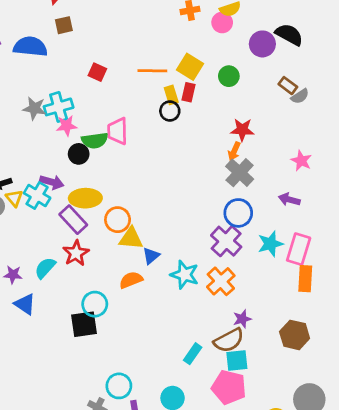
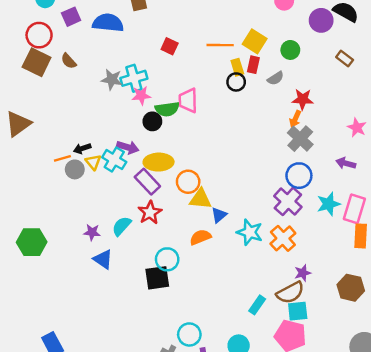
gray semicircle: (300, 96) -> (276, 78), moved

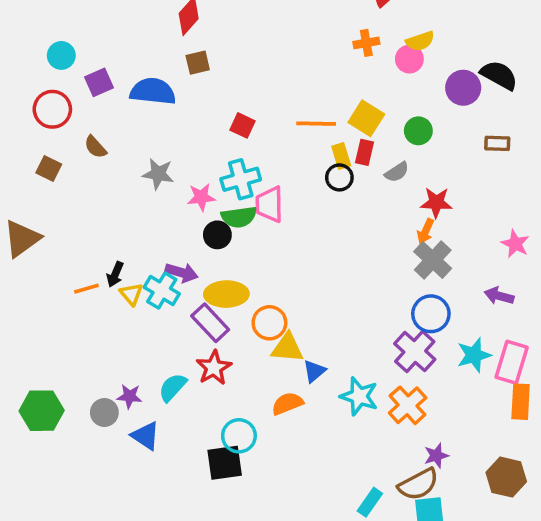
brown rectangle: (345, 59) -> (497, 143), turned -35
brown square: (37, 62) -> (49, 168), moved, size x0.6
cyan cross: (134, 78) -> (241, 179), moved
black arrow: (82, 148) -> (115, 274), turned -49
gray circle: (75, 169) -> (104, 412), moved

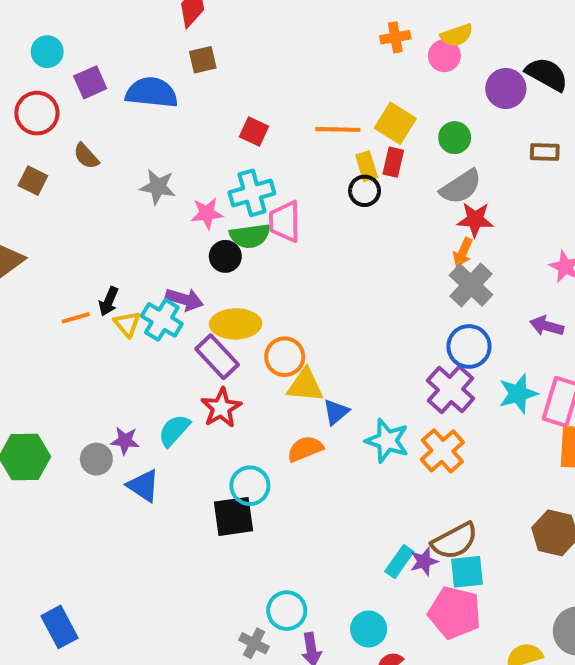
gray semicircle: (397, 172) -> (461, 187), moved, size x1.5
purple star: (436, 456) -> (424, 561), moved

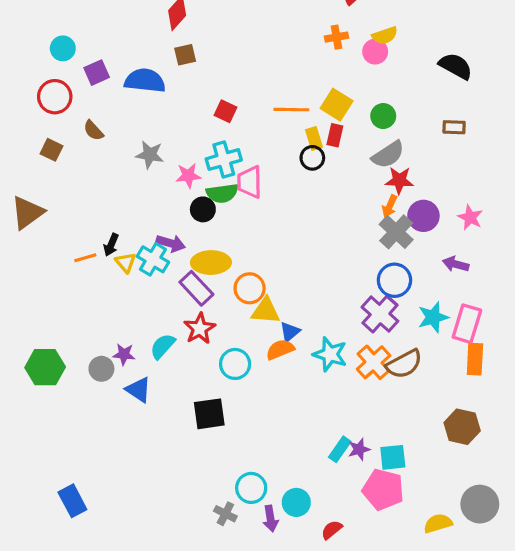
purple circle: (506, 88) -> (423, 216), moved
orange semicircle: (305, 449) -> (280, 349), moved
cyan circle: (250, 486) -> (235, 364), moved
brown semicircle: (455, 541) -> (404, 364), moved
cyan circle: (369, 629) -> (296, 502), moved

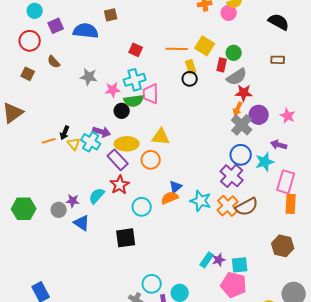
red rectangle: (335, 135) -> (222, 65), moved
yellow triangle: (266, 311) -> (161, 137), moved
cyan star: (433, 317) -> (265, 162), moved

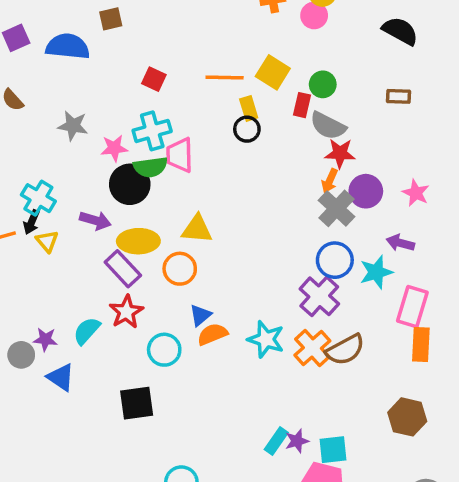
gray semicircle: (237, 77) -> (328, 126), turned 60
black circle: (122, 111) -> (130, 184), size x1.5
cyan cross: (91, 142) -> (38, 198), moved
blue triangle: (176, 187) -> (200, 315), moved

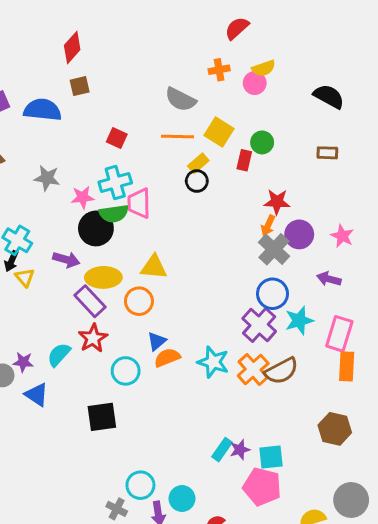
yellow rectangle: (249, 108) -> (198, 163), turned 66
gray semicircle: (328, 126) -> (180, 99), moved
cyan star: (376, 272) -> (299, 320), moved

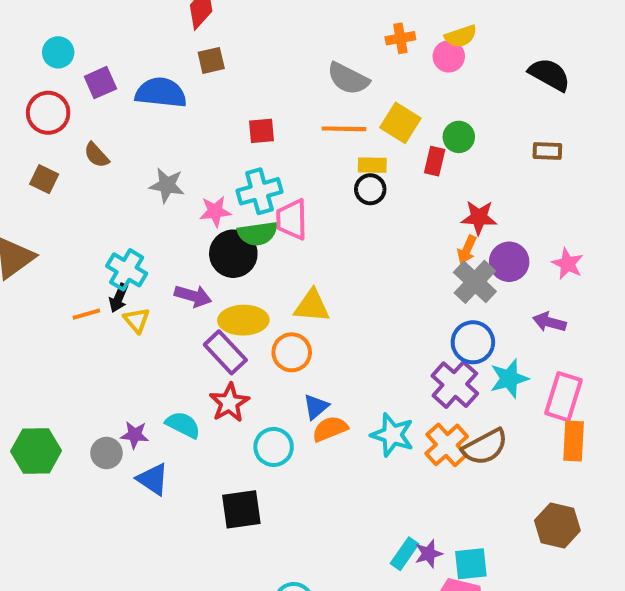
red square: (117, 138) -> (262, 131), turned -30
yellow rectangle: (198, 163) -> (372, 165), turned 42
cyan semicircle: (59, 355) -> (183, 425), turned 75

